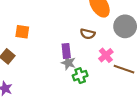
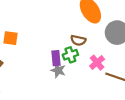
green cross: (80, 76) -> (70, 55), moved

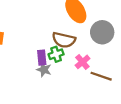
brown semicircle: (78, 40) -> (64, 40), size x1.5

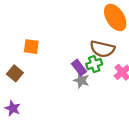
purple rectangle: (42, 58) -> (79, 68), turned -32

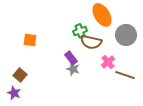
green cross: (94, 64) -> (80, 31), moved
brown square: (15, 73) -> (20, 75), moved

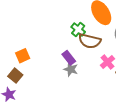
green cross: (80, 31) -> (78, 29), turned -32
orange square: (30, 40) -> (23, 56), moved, turned -32

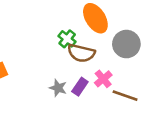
purple rectangle: (69, 58) -> (80, 87), moved, turned 72

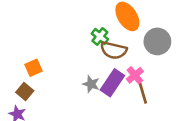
purple rectangle: (80, 87) -> (112, 83), size x1.5
brown line: (125, 96) -> (142, 92), moved, turned 55

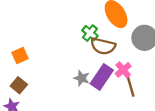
orange square: (34, 68) -> (20, 56), moved

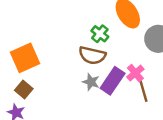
brown semicircle: (103, 46) -> (92, 55), moved
orange square: (20, 56) -> (25, 58), size x1.6

